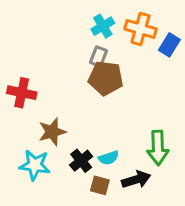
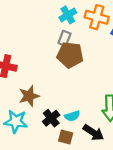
black arrow: (136, 180) -> (93, 133), turned 50

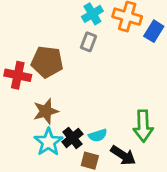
brown pentagon: (70, 55) -> (47, 62), moved
cyan star: (16, 121) -> (48, 142), moved, turned 30

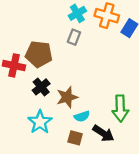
brown star: (46, 111) -> (67, 97), moved
black cross: (72, 138) -> (41, 87), moved

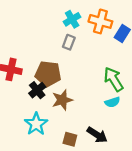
brown pentagon: (39, 54) -> (48, 74), moved
green arrow: (120, 108) -> (114, 79), moved, turned 150
cyan semicircle: (82, 116) -> (112, 102), moved

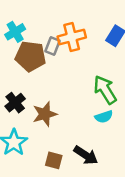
cyan cross: (72, 19) -> (15, 32), moved
orange cross: (100, 21) -> (72, 37), moved, turned -30
brown pentagon: (48, 74) -> (31, 56), moved

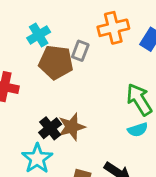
orange cross: (72, 37) -> (113, 28), moved
black cross: (15, 103) -> (50, 128), moved

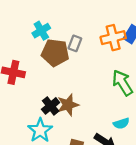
orange cross: (113, 28) -> (113, 38), moved
cyan semicircle: (138, 130) -> (121, 123), moved

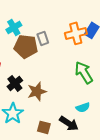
gray rectangle: (75, 43) -> (43, 38), turned -40
black cross: (51, 106) -> (15, 83), moved

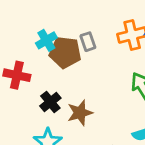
cyan cross: (14, 27) -> (46, 40), moved

